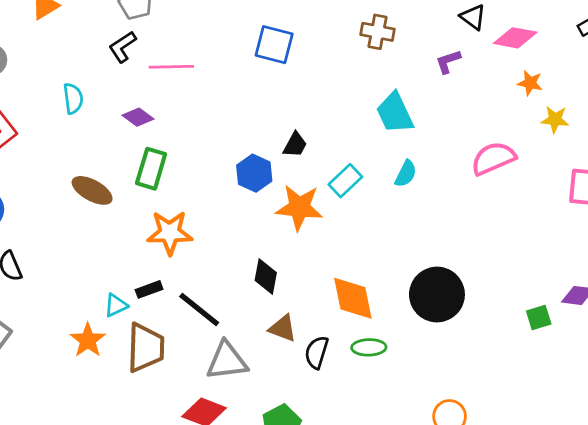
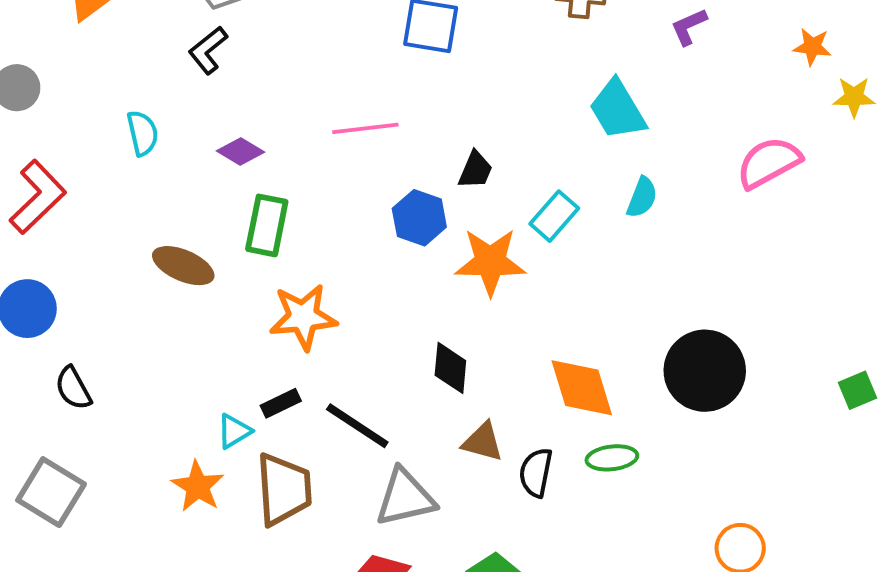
pink line: (171, 67) -> (365, 128), moved

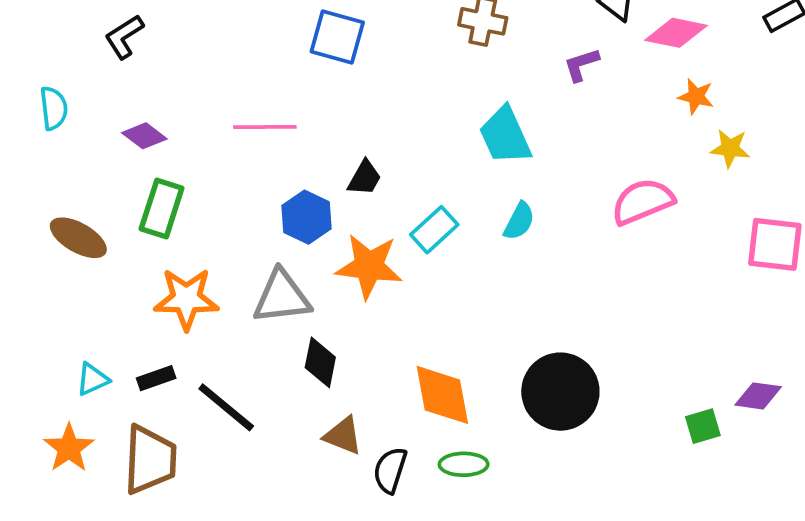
cyan triangle: (234, 431) -> (92, 379), moved
gray triangle: (405, 498) -> (282, 297), moved

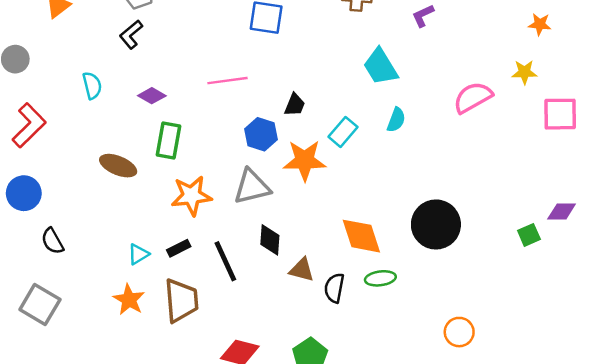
orange star: (696, 96) -> (540, 24), moved
yellow star: (730, 148) -> (524, 72), moved
black diamond: (320, 362) -> (270, 240), moved
black line: (226, 407) -> (225, 261), turned 33

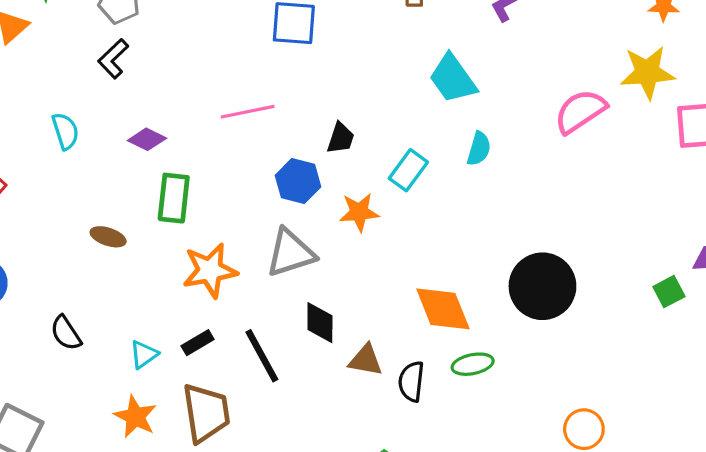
yellow star: (524, 72) -> (647, 72), size x1.6
orange star: (305, 160) -> (359, 212), size x0.7
brown ellipse: (118, 166) -> (108, 237), size x0.7
black semicircle: (52, 241) -> (66, 333), moved

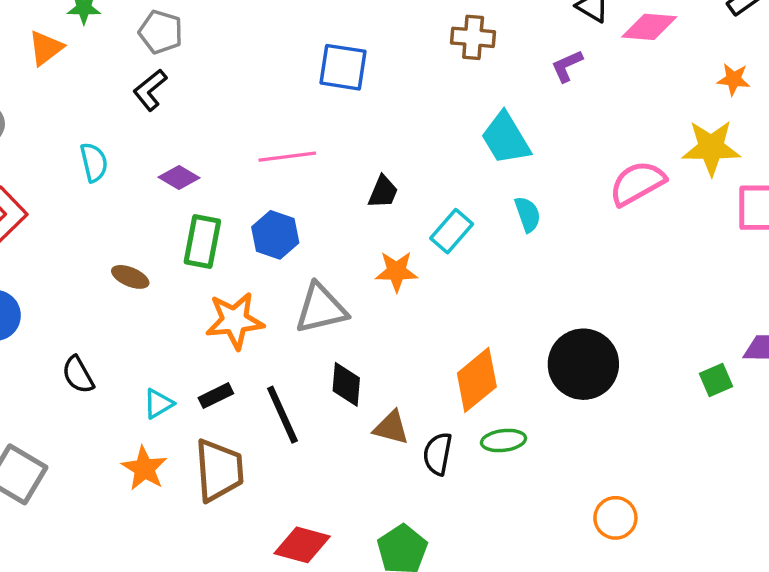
cyan semicircle: (479, 149) -> (528, 214), turned -40
blue hexagon: (298, 181) -> (275, 235), moved
orange diamond: (443, 309) -> (477, 380), turned 68

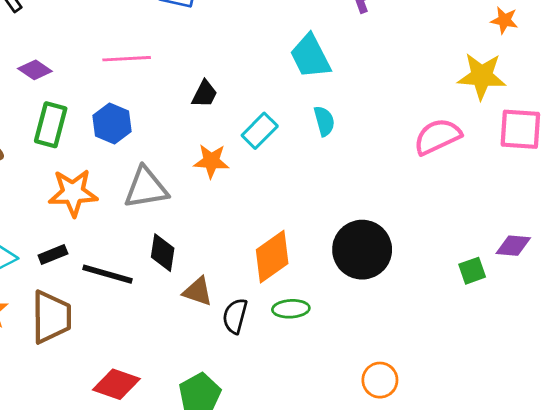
pink semicircle: (637, 183) -> (437, 137), moved
black line: (282, 415) -> (107, 274), turned -54

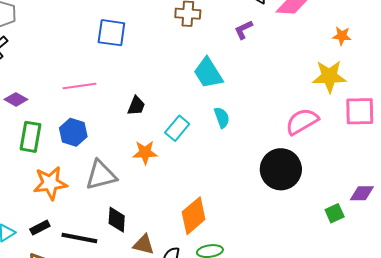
black circle: (362, 250) -> (281, 169), moved

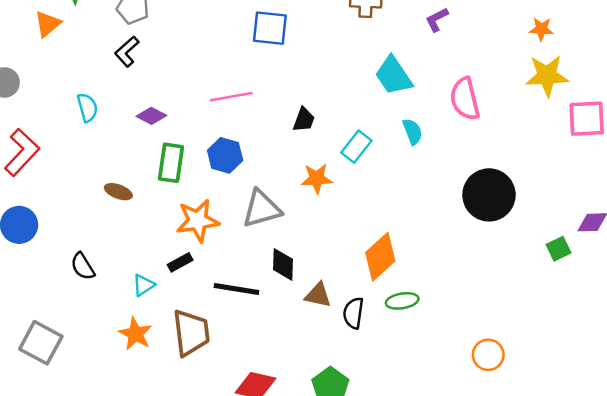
orange star: (342, 36) -> (541, 29), moved
pink semicircle: (302, 121) -> (465, 99), moved, turned -72
black rectangle: (40, 228) -> (180, 262), moved

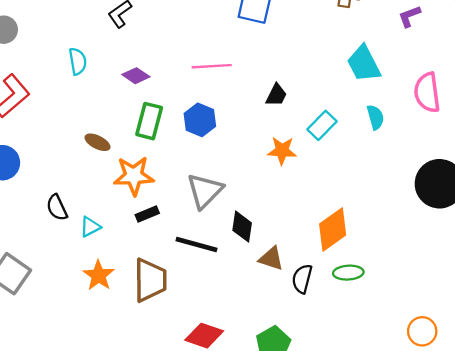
gray triangle: (262, 209) -> (205, 191), moved, turned -36
orange star: (198, 221) -> (134, 176), moved
cyan triangle: (144, 285) -> (90, 227), moved

